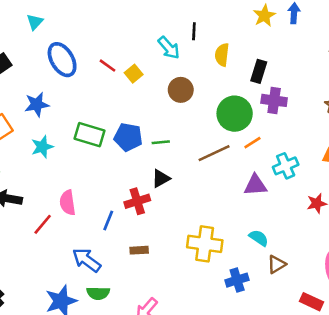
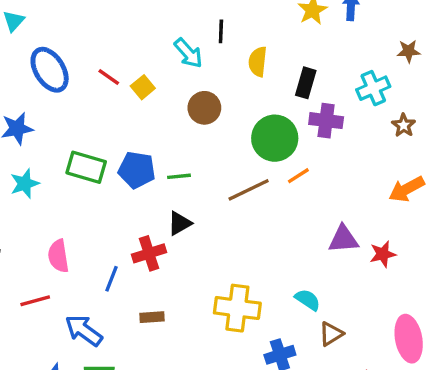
cyan cross: (286, 166) -> (373, 88), moved
purple triangle: (255, 185) -> (343, 239), moved
red line: (43, 224) -> (35, 301), moved, turned 35

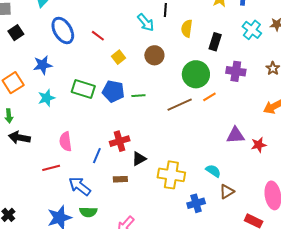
yellow square: (143, 87) -> (118, 57), moved
cyan cross: (373, 88) -> (252, 30), moved, turned -30
purple cross: (326, 121) -> (236, 71), moved
black triangle: (180, 223) -> (139, 159), moved

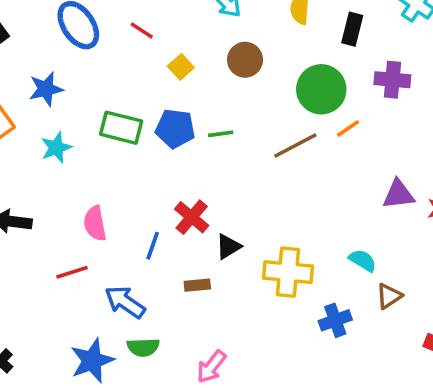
red cross: (120, 141) -> (192, 217), turned -30

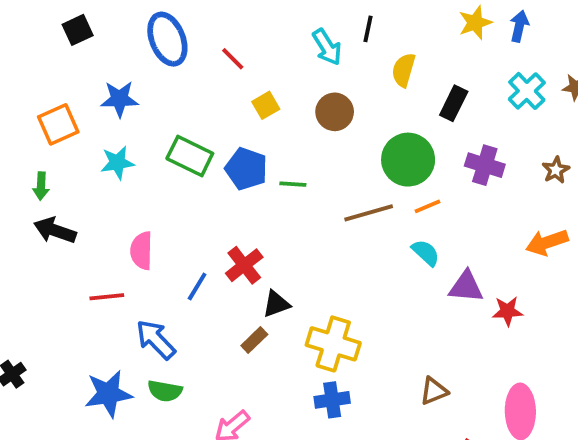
cyan semicircle: (363, 260) -> (426, 253), moved
brown rectangle: (197, 285) -> (254, 340), moved, turned -50
blue cross: (335, 320) -> (332, 400), moved

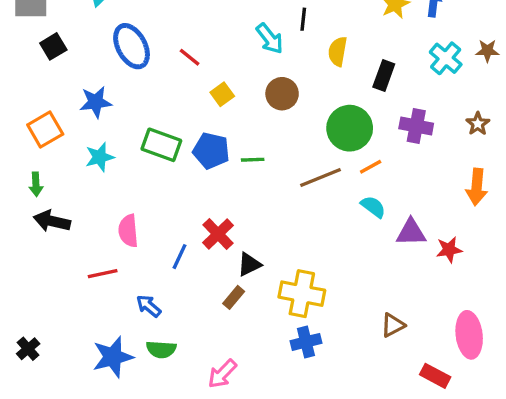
orange arrow: (547, 242) -> (477, 187), turned -60
blue arrow: (156, 340) -> (149, 306), size x0.7

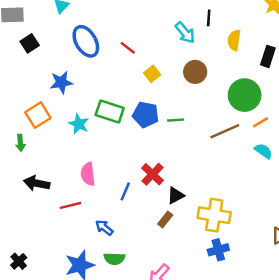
orange square: (45, 129) -> (38, 115), moved
cyan star: (100, 157) -> (79, 124), moved, turned -30
black arrow: (52, 221) -> (37, 183), moved

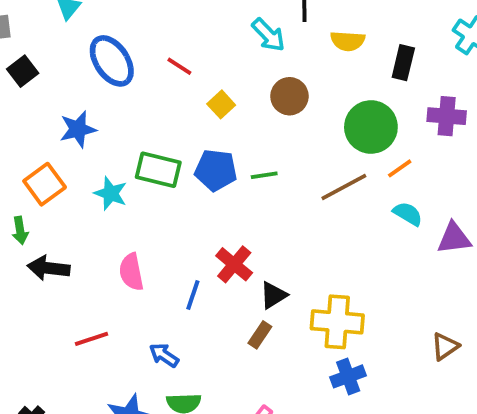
yellow semicircle: (234, 40) -> (348, 41), turned -90
black arrow: (37, 183) -> (49, 268), moved
red line: (70, 205) -> (92, 339), moved

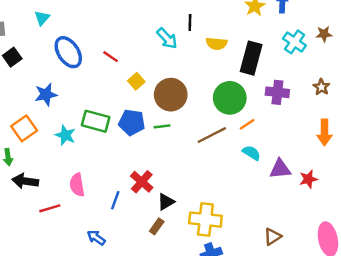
black rectangle: (403, 63) -> (251, 58), size x1.5
brown circle: (289, 96) -> (171, 95), moved, size x1.4
red line: (92, 339) -> (50, 208), moved

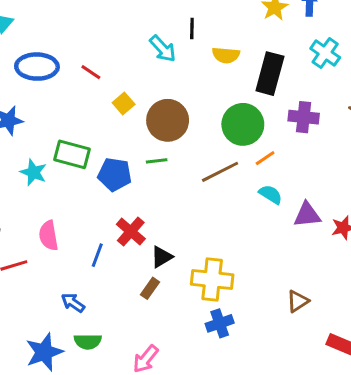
blue ellipse: (68, 52) -> (37, 67), turned -56
blue pentagon: (132, 122) -> (115, 174), moved

